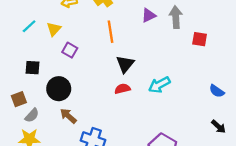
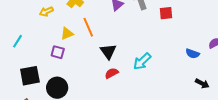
yellow triangle: (54, 29) -> (67, 34), moved, turned 40
black square: (33, 68) -> (30, 76), size x1.5

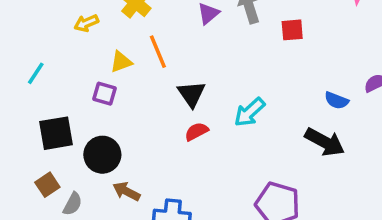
black arrow: (202, 83) -> (325, 142), moved, size x1.6

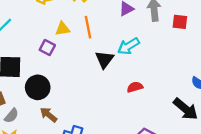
red square: (292, 30) -> (180, 22), moved
cyan arrow: (249, 112) -> (128, 46), moved
red semicircle: (197, 132) -> (135, 87), moved

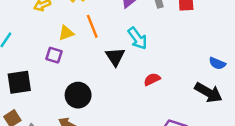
cyan arrow: (128, 46) -> (138, 38), turned -85
black circle: (38, 87) -> (78, 95), moved

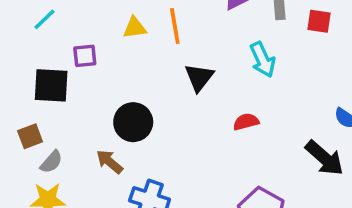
cyan arrow: (138, 38) -> (263, 60), moved
purple square: (54, 55) -> (85, 56), moved, turned -35

